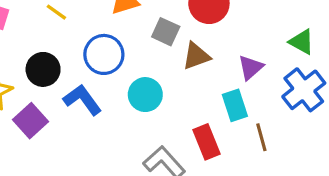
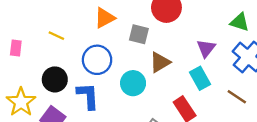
brown triangle: (196, 56) -> (160, 62), moved
blue L-shape: (82, 100) -> (88, 96), turned 44
brown line: (261, 137) -> (237, 97), moved, turned -30

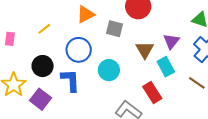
yellow line: (56, 36) -> (44, 29), turned -64
brown triangle: (160, 62) -> (145, 50), moved, turned -30

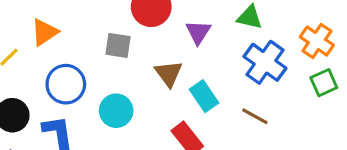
orange triangle: (86, 14) -> (45, 32), moved
purple triangle: (171, 41) -> (198, 32), moved

